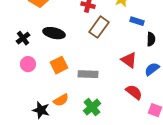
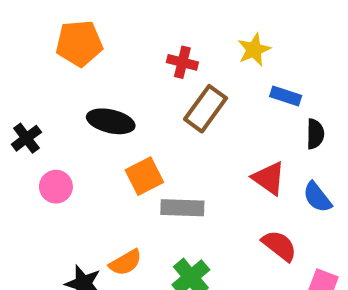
black cross: (23, 38) -> (26, 138), moved
orange square: (59, 65) -> (144, 176), moved
blue semicircle: (152, 69) -> (317, 197), turned -91

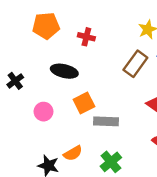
red cross: (182, 62) -> (86, 37), moved
brown rectangle: (206, 109) -> (135, 64), moved
pink circle: (56, 187) -> (43, 112), moved

